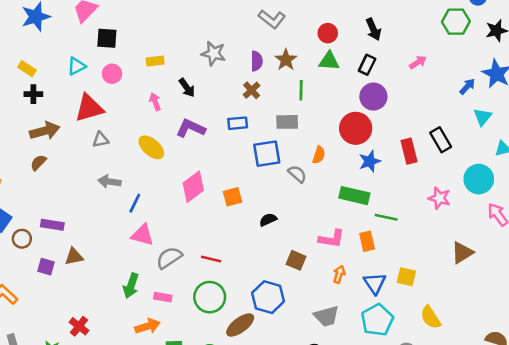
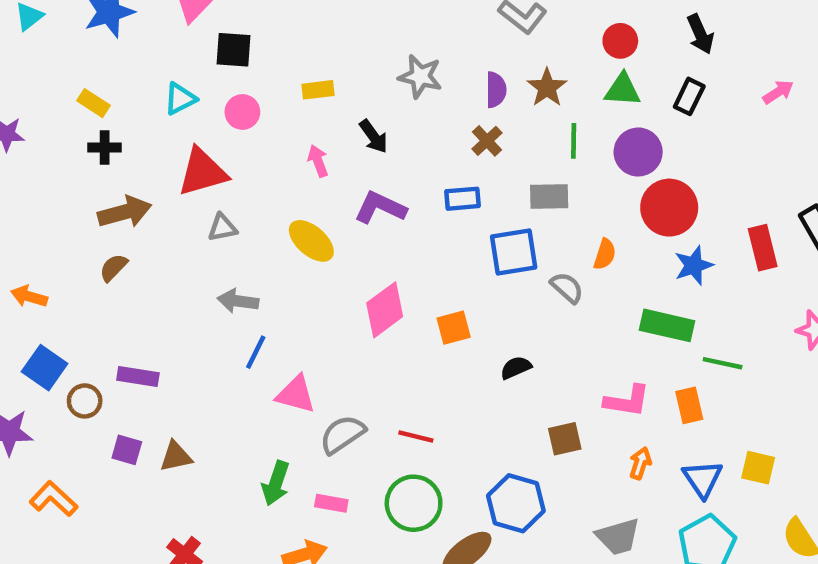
purple circle: (373, 97) -> (638, 152), moved
blue line: (135, 203) -> (256, 352), moved
brown triangle: (74, 256) -> (176, 457), moved
brown square: (296, 260) -> (565, 439), turned -36

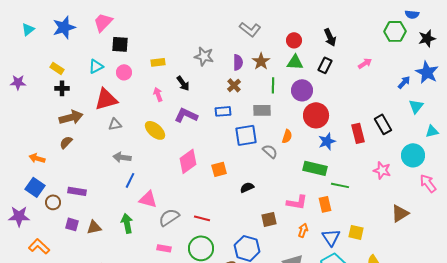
orange arrow: (29, 296) -> (37, 158), moved
green arrow: (276, 483) -> (127, 223), moved, turned 150

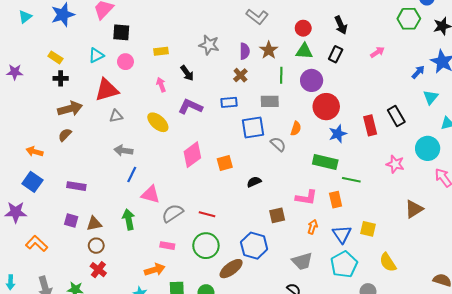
brown circle: (53, 202) -> (96, 246), moved

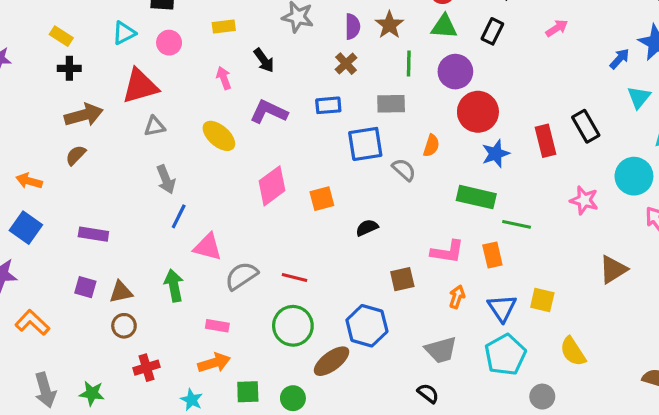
gray arrow: (123, 150) -> (166, 179), turned -120
pink rectangle: (167, 246) -> (217, 326), moved
red cross: (98, 270) -> (147, 368), moved, turned 35

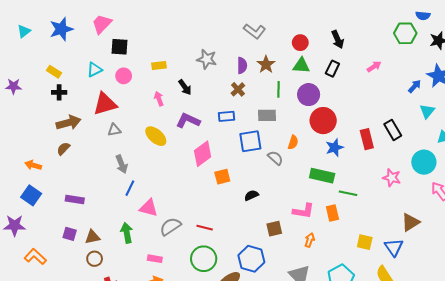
pink diamond: (272, 186) -> (203, 154), moved
blue triangle: (502, 308) -> (394, 247), moved

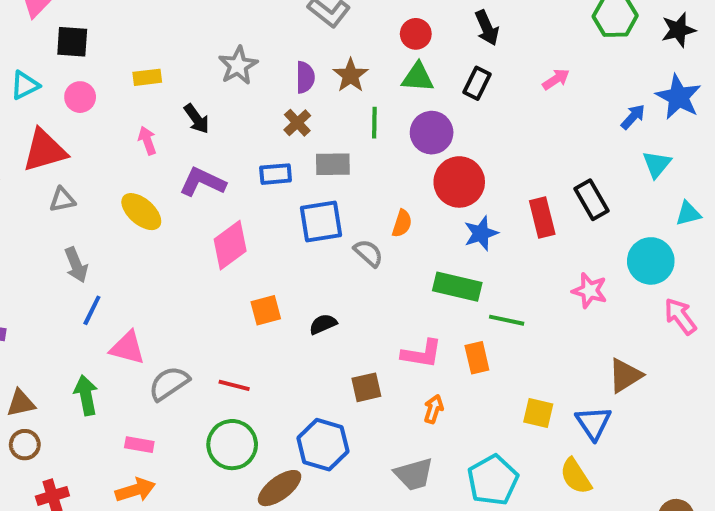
gray star: (207, 59) -> (238, 65), turned 30
gray rectangle: (267, 115) -> (333, 164), moved
orange square: (222, 177) -> (266, 310), moved

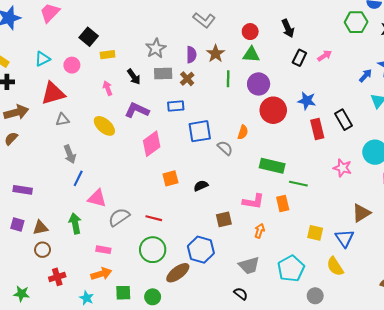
black square: (72, 42) -> (89, 37), moved, turned 36
black rectangle: (477, 83) -> (299, 58), moved
gray rectangle: (333, 164) -> (163, 74), moved
blue star: (481, 233) -> (307, 101), moved, turned 30

